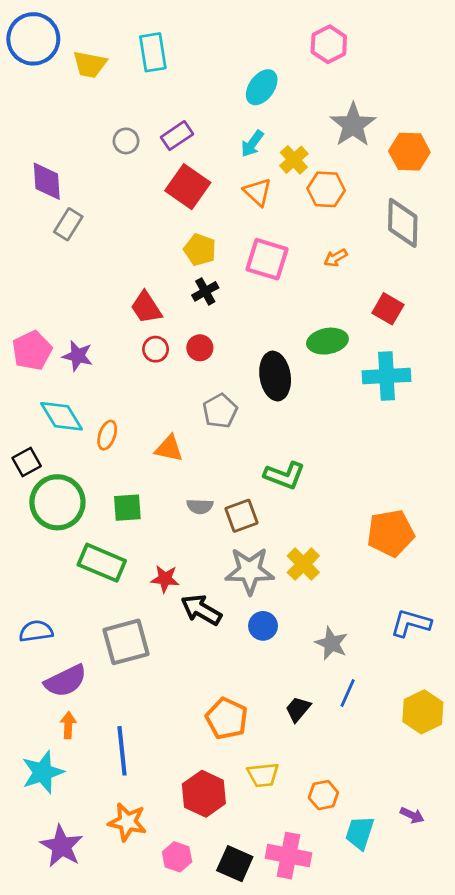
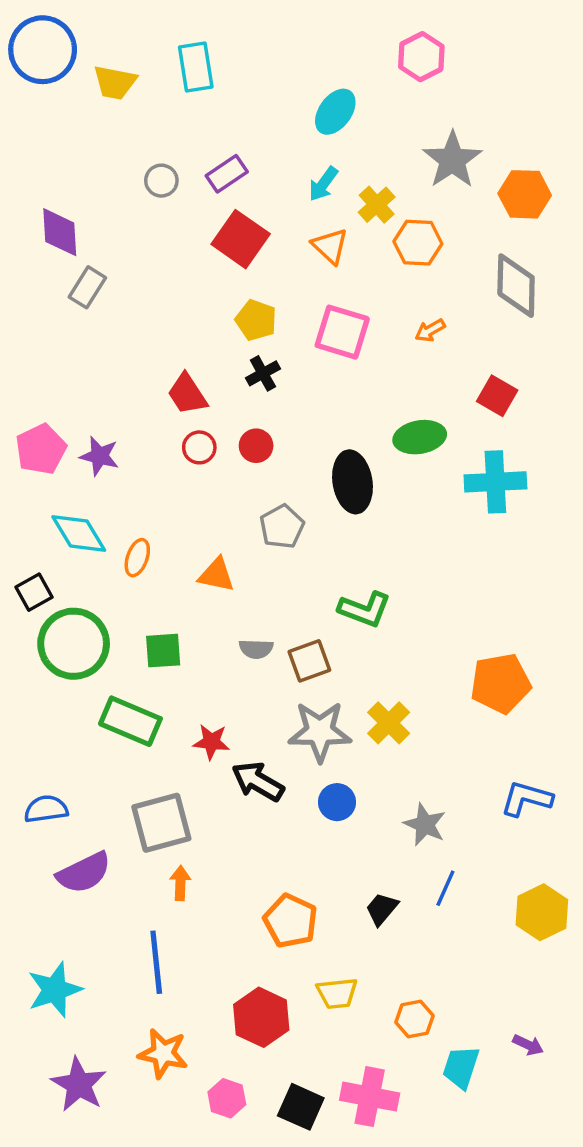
orange arrow: (68, 725) -> (180, 883), moved

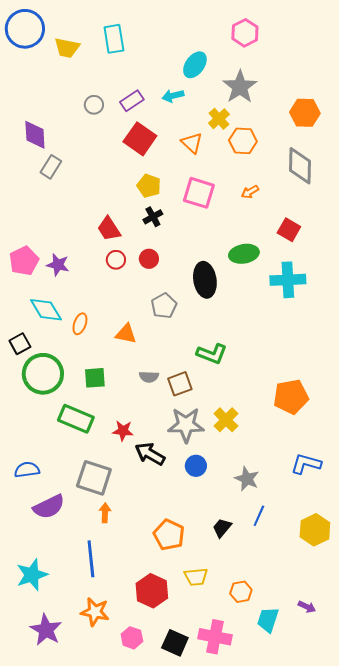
gray star: (452, 160) -> (240, 87), moved
cyan arrow: (323, 184) -> (173, 96), moved, turned 40
gray square: (161, 823) -> (94, 478), turned 33

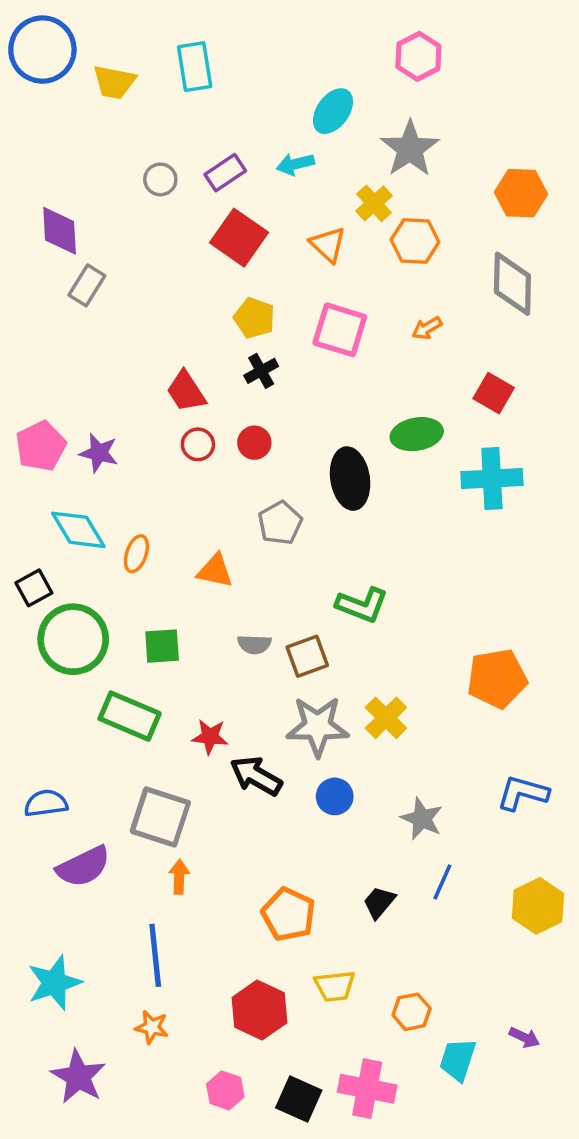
orange star: (95, 612) -> (152, 1027), moved, size x0.7

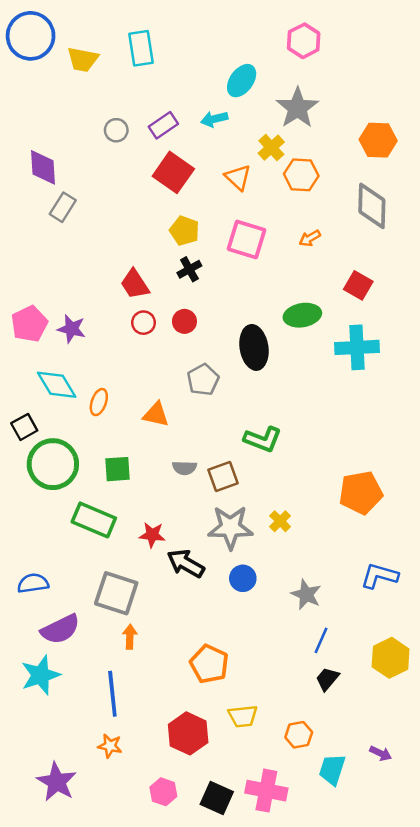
yellow cross: (386, 718) -> (280, 521), size x0.7
black trapezoid: (379, 902) -> (327, 679), moved
cyan star: (54, 983) -> (40, 675), moved

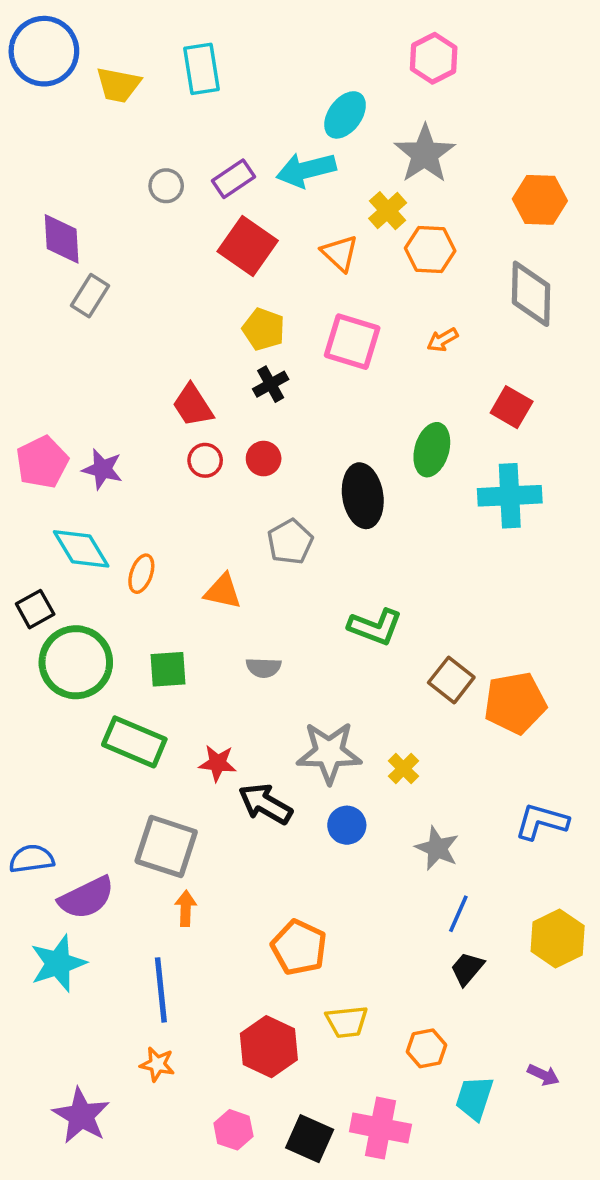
cyan arrow: (214, 119) -> (306, 170), size x1.5
green ellipse: (302, 315) -> (432, 450), turned -64
brown square: (223, 477) -> (451, 680), moved, turned -32
yellow cross: (280, 521) -> (403, 769), moved
blue semicircle: (33, 583) -> (32, 859), moved

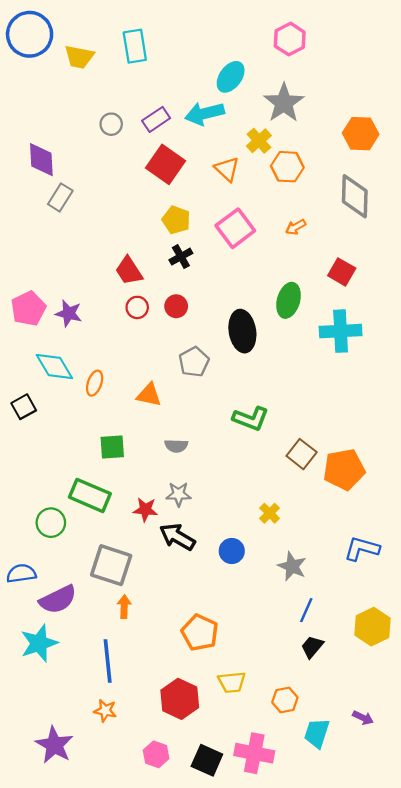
pink square: (352, 342) -> (235, 228), turned 36
green circle: (76, 662) -> (51, 523), moved, size x0.6
gray star: (329, 753) -> (179, 494), moved, size x0.6

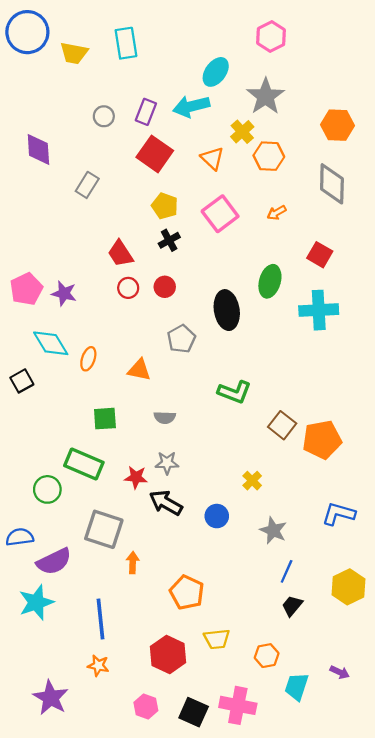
purple rectangle: (156, 119) -> (146, 112), turned -35
gray rectangle: (60, 197) -> (87, 185), moved
orange arrow: (124, 607) -> (133, 563), moved

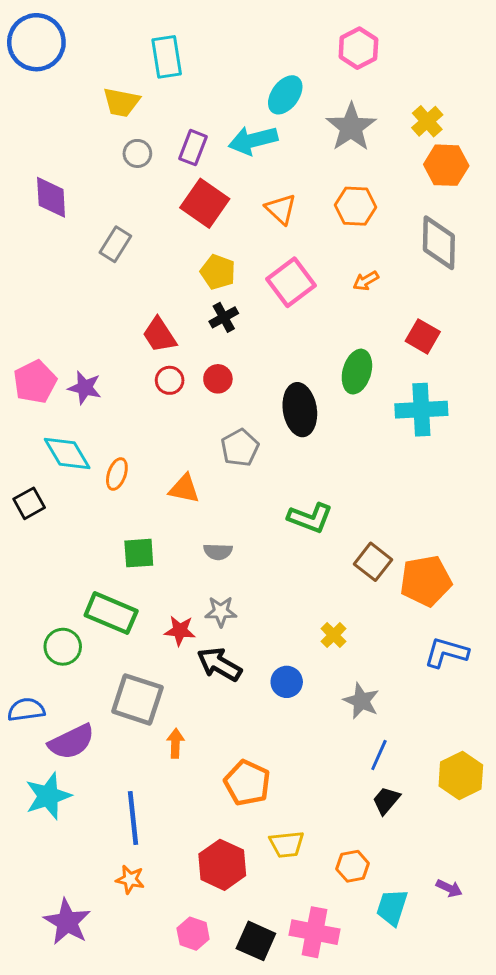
yellow trapezoid: (74, 53) -> (121, 102), moved
yellow cross: (242, 132) -> (427, 121), moved
blue L-shape: (339, 514) -> (446, 653), moved

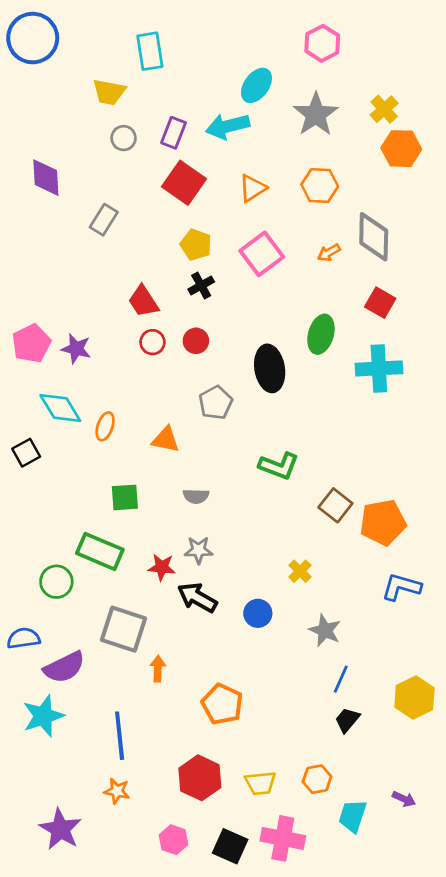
orange triangle: (281, 209) -> (253, 188), turned 44
gray diamond: (439, 243) -> (374, 237), moved
yellow trapezoid: (287, 844) -> (260, 783), moved

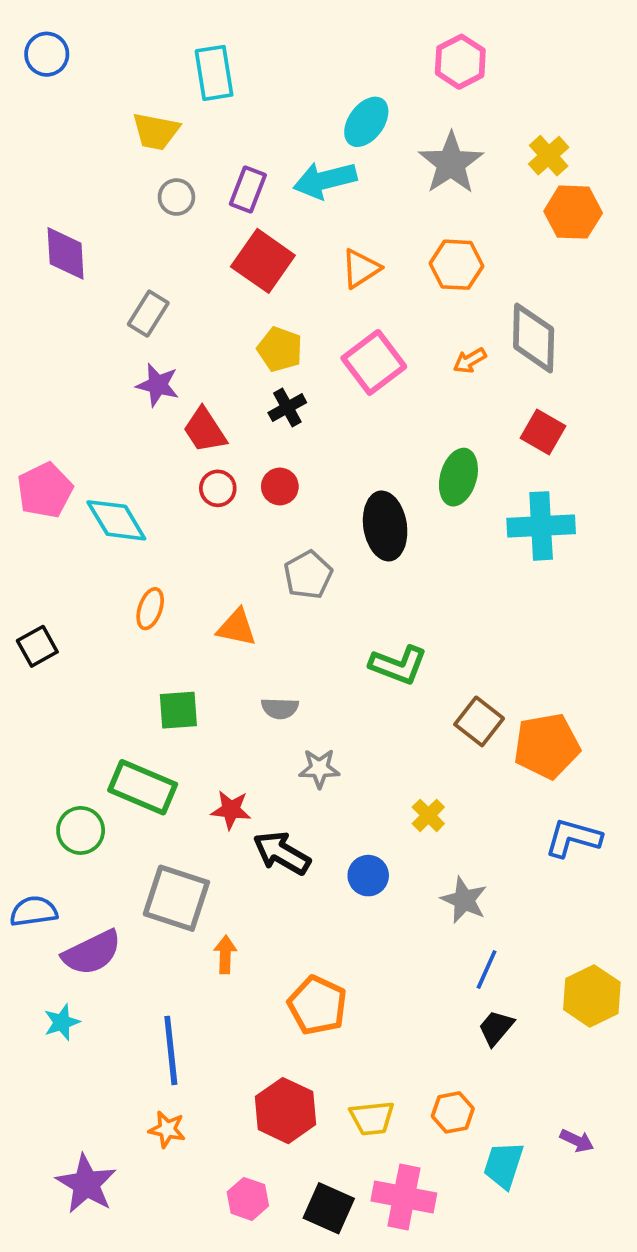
blue circle: (33, 38) -> (47, 54), size x0.6
purple star: (76, 349) -> (158, 385), moved
cyan diamond: (60, 408) -> (116, 520), moved
gray star: (199, 550) -> (319, 768), moved
cyan star: (43, 716) -> (62, 1022), size x0.6

